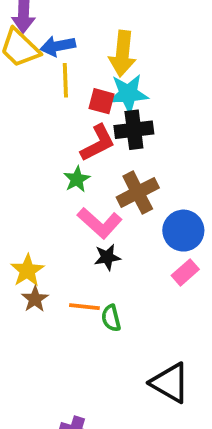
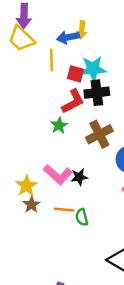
blue arrow: (58, 46) -> (68, 37), moved
yellow arrow: (122, 54) -> (82, 30), moved, size x0.6
pink L-shape: (100, 223) -> (58, 174), moved

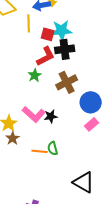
orange line: (64, 210) -> (40, 151), moved

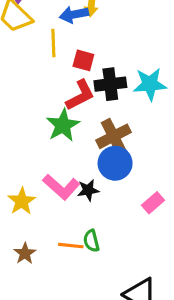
cyan star: (62, 30) -> (150, 84), moved
green star: (35, 75) -> (63, 125), size x1.5
blue circle: (91, 102) -> (115, 163), moved
brown star: (13, 138) -> (25, 253), moved

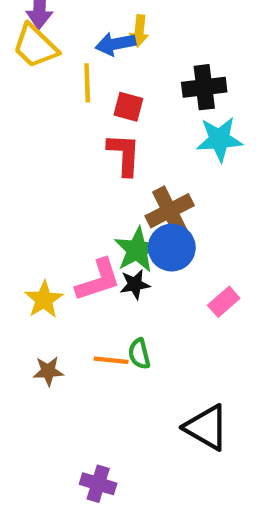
black cross: (110, 84) -> (204, 87), moved
red L-shape: (80, 95) -> (124, 154), turned -60
green star: (63, 125) -> (137, 250), moved
pink L-shape: (61, 187) -> (98, 280), turned -60
brown star: (25, 253) -> (48, 371), turned 30

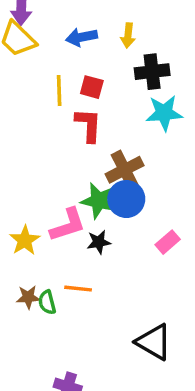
yellow arrow: (139, 31) -> (128, 35), moved
yellow line: (87, 83) -> (59, 91), moved
green star: (137, 250) -> (99, 201), turned -30
black star: (135, 284) -> (99, 242), moved
green semicircle: (139, 354) -> (47, 302), moved

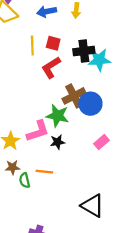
black cross: (152, 72) -> (84, 51), moved
red L-shape: (88, 125) -> (51, 67), turned -125
blue circle: (126, 199) -> (90, 104), moved
brown star: (28, 297) -> (13, 167), moved

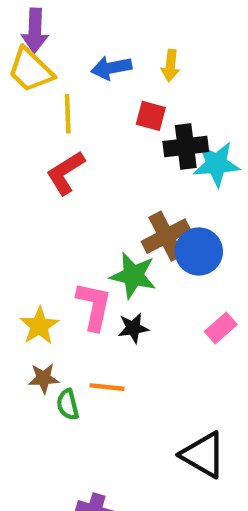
red square: (53, 43) -> (151, 116), moved
yellow line: (32, 46) -> (68, 114), moved
red L-shape: (51, 67) -> (65, 173), moved
pink L-shape: (38, 131) -> (94, 306), turned -60

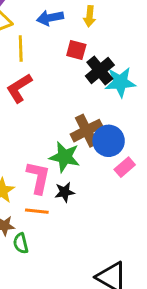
black cross: (186, 147) -> (100, 70), turned -32
pink rectangle: (221, 328) -> (125, 167), moved
orange line: (107, 387) -> (37, 211), moved

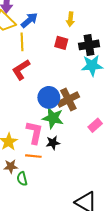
blue arrow: (50, 18) -> (29, 20), moved, turned 150
black cross: (100, 70) -> (89, 45), moved, turned 30
blue circle: (109, 141) -> (49, 97), moved

